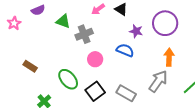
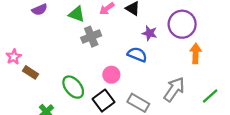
green triangle: (63, 21) -> (77, 14), moved
pink star: (14, 23) -> (14, 57), moved
orange arrow: (169, 57) -> (196, 53), moved
pink circle: (95, 59) -> (111, 75), moved

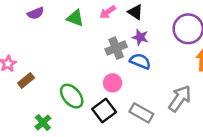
purple star: (150, 33) -> (140, 37), moved
gray cross: (91, 37) -> (116, 48), moved
brown rectangle: (31, 72) -> (26, 80), turned -72

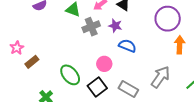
purple star: (140, 37) -> (115, 26), moved
gray cross: (116, 48) -> (91, 27), moved

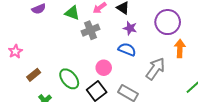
purple star: (115, 26) -> (130, 28), moved
brown rectangle: (32, 62) -> (34, 75), moved
gray arrow: (161, 77) -> (155, 69), moved

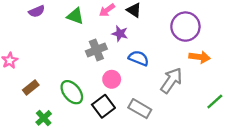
purple star: (130, 28) -> (120, 34), moved
gray cross: (90, 30) -> (96, 50), moved
orange arrow: (180, 48) -> (200, 57), turned 96

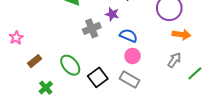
pink circle: (112, 79) -> (133, 56), moved
gray arrow: (171, 80) -> (174, 60), moved, size x0.7

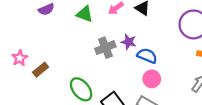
purple star: (112, 14) -> (129, 42), moved
brown rectangle: (35, 61) -> (41, 70), moved

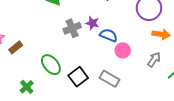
pink circle: (152, 79) -> (123, 50), moved

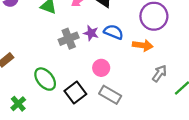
orange arrow: (161, 34) -> (143, 45), moved
blue semicircle: (109, 35) -> (114, 32), moved
pink circle: (123, 50) -> (101, 68), moved

